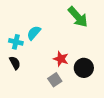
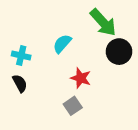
cyan semicircle: (34, 33) -> (62, 44), moved
black circle: (84, 68) -> (119, 52), moved

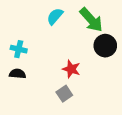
cyan semicircle: (62, 44) -> (55, 16), moved
black semicircle: (20, 83) -> (17, 74), turned -56

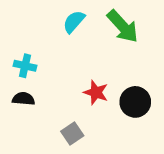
black circle: (105, 46) -> (135, 102), moved
gray square: (64, 94) -> (72, 133), moved

